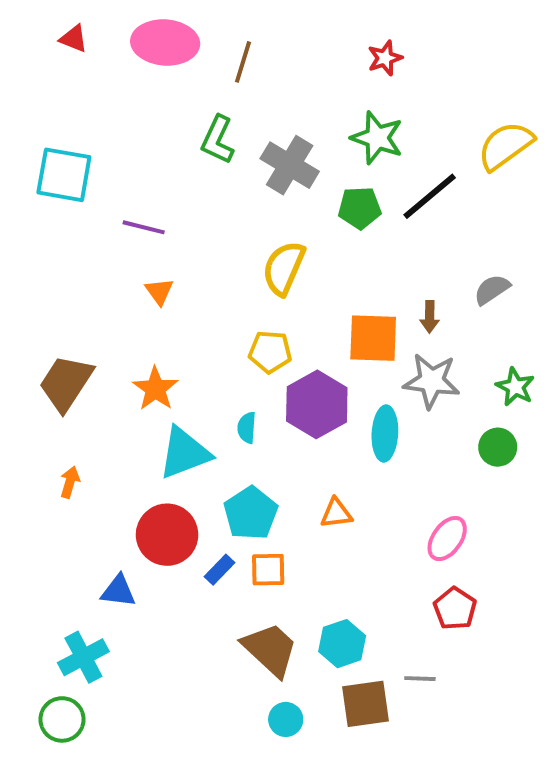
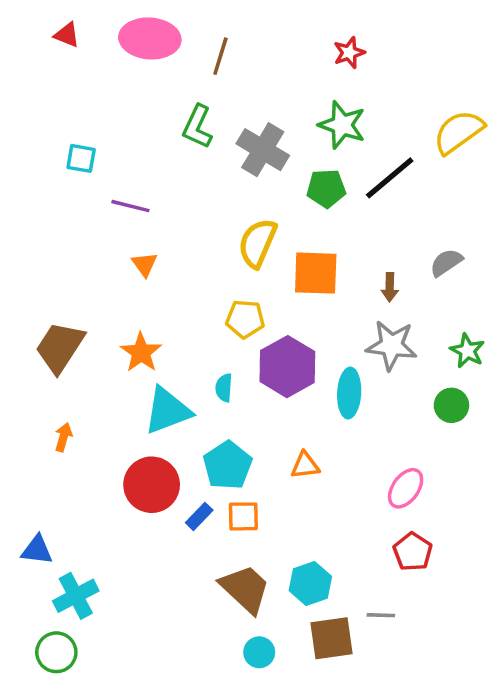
cyan square: (64, 175) -> (81, 158), moved, size x0.6
orange square: (373, 338) -> (316, 273), moved
blue triangle: (118, 591) -> (37, 550), moved

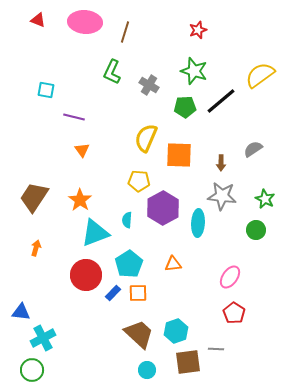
gray cross: (263, 150) -> (149, 85), size x0.7

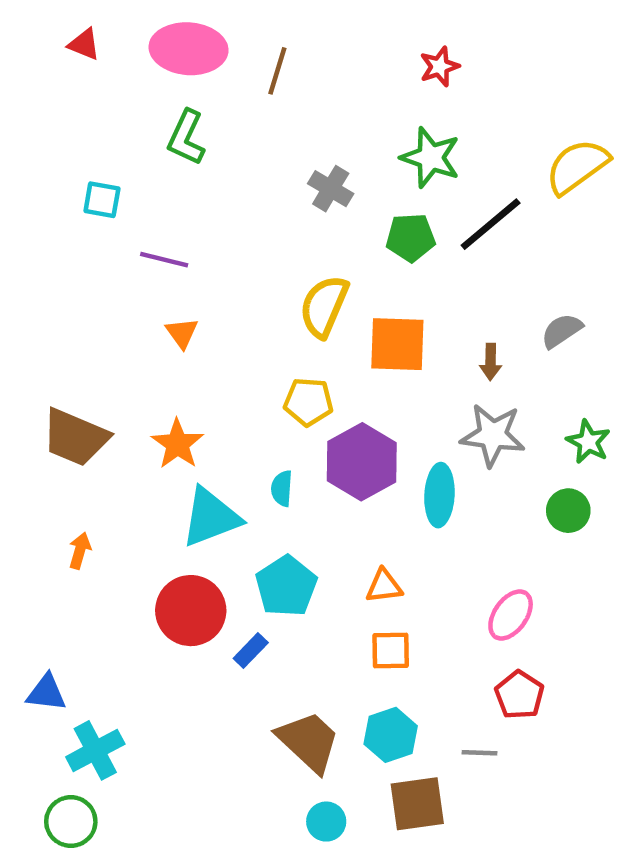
green L-shape: (112, 72) -> (186, 138), moved
brown trapezoid: (34, 197) -> (75, 437), turned -100
orange square: (138, 293) -> (391, 651), moved
gray line: (216, 349) -> (479, 753), moved

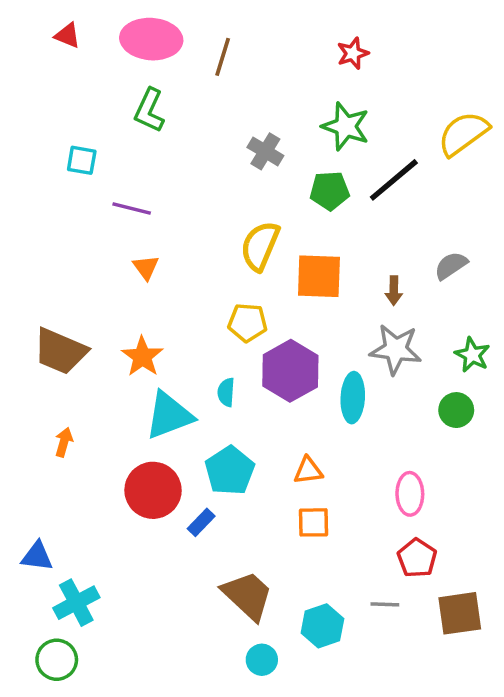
pink ellipse: (511, 615) -> (410, 494), turned -36
cyan hexagon: (391, 735) -> (322, 626), moved
brown square: (417, 804) -> (460, 613), moved

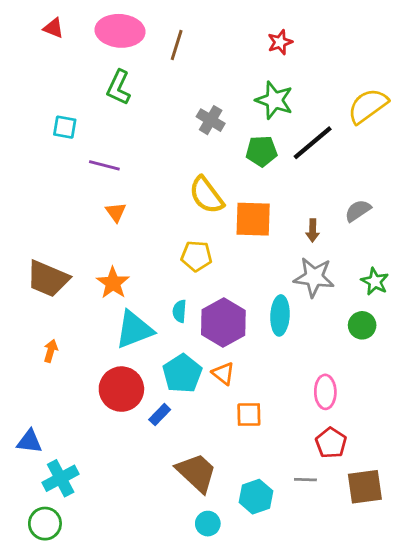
yellow semicircle: (260, 246) -> (206, 195), turned -60
purple hexagon: (290, 371) -> (223, 323), moved
orange triangle: (308, 471) -> (223, 373), moved, turned 45

